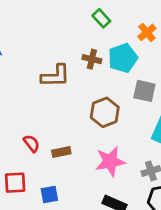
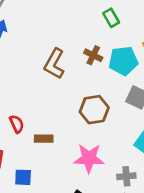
brown L-shape: (55, 76) -> (54, 64), turned 108

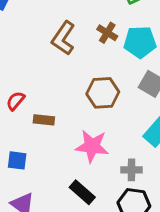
red semicircle: (17, 124) -> (16, 101), turned -120

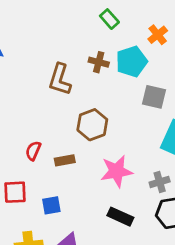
brown hexagon: (103, 93) -> (92, 125), moved

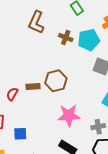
brown L-shape: (60, 79) -> (36, 22), moved
brown rectangle: (65, 160) -> (33, 86), moved

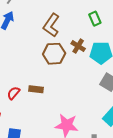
brown hexagon: (56, 81) -> (54, 54), moved

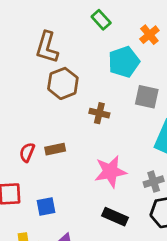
brown cross: (78, 46) -> (99, 113), moved
brown rectangle: (36, 89) -> (55, 149), moved

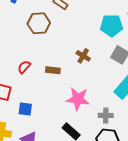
brown hexagon: (63, 83) -> (39, 23), moved
brown rectangle: (55, 149) -> (53, 70), moved

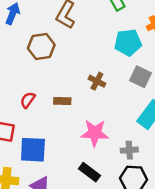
blue square: (25, 109) -> (33, 150), size x1.6

